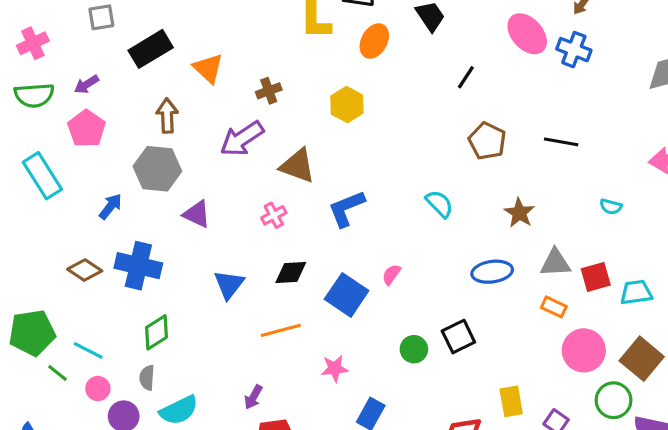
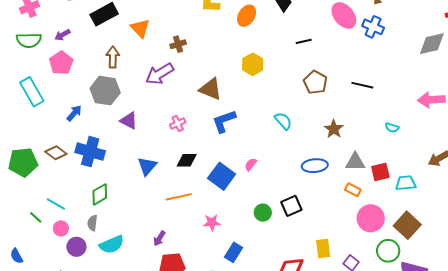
black line: (466, 77) -> (304, 41), turned 42
yellow hexagon: (347, 105) -> (253, 64), moved
brown triangle: (298, 166) -> (211, 89), moved
green pentagon: (32, 333) -> (23, 162), moved

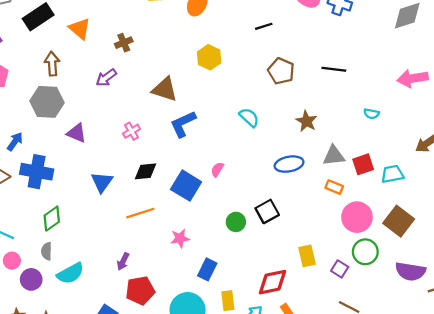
purple arrow: (160, 74) -> (106, 78), size x0.7
blue arrow: (74, 113) -> (15, 142), moved
green circle: (388, 251) -> (365, 252), moved

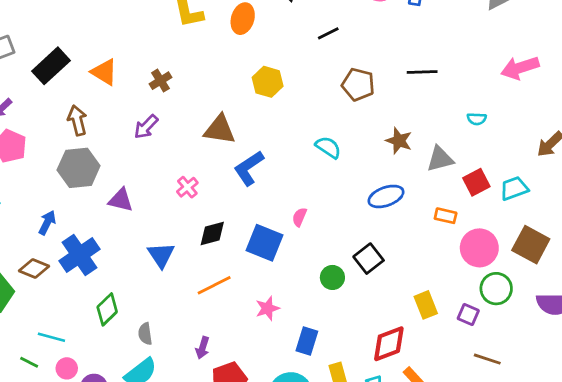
gray triangle: (334, 156) -> (440, 159), moved
blue cross: (37, 172) -> (79, 255), turned -36
gray semicircle: (47, 251) -> (145, 334), moved

